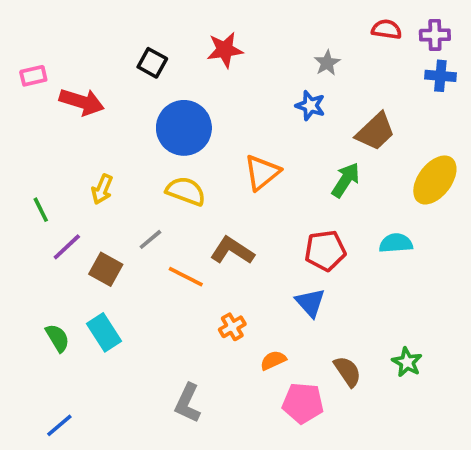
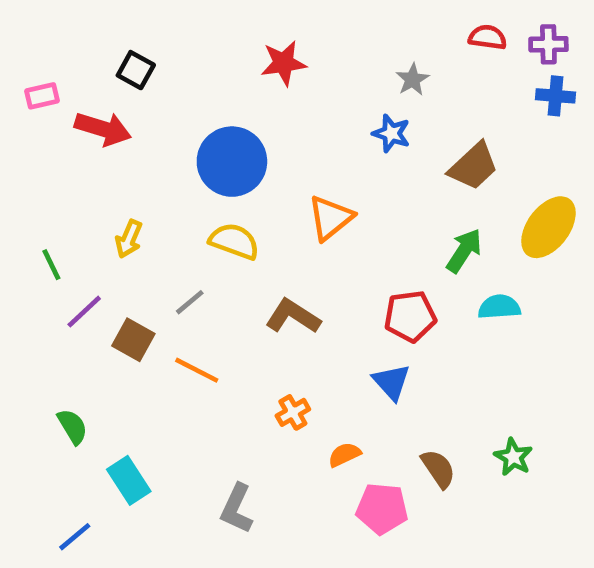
black square: (152, 63) -> (136, 70), moved
green arrow: (346, 180) -> (464, 251), moved
orange line: (186, 277) -> (197, 370), moved
cyan rectangle: (104, 332) -> (129, 480), moved

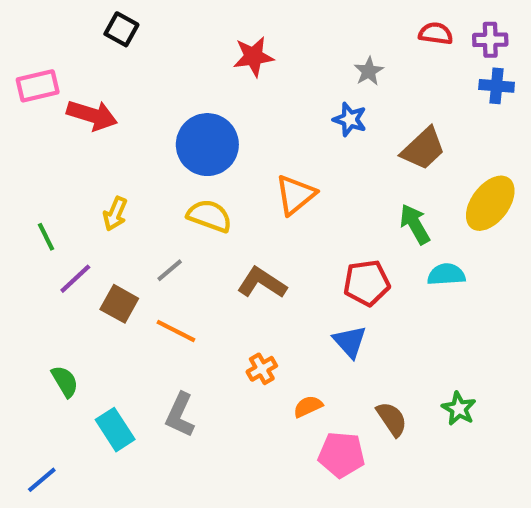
black square: (136, 70) -> (121, 29), moved
pink rectangle: (42, 96) -> (38, 86), size x1.4
green arrow: (464, 251) -> (415, 224), turned -63
gray L-shape: (237, 509) -> (180, 415), moved
blue line: (75, 537) -> (42, 480), moved

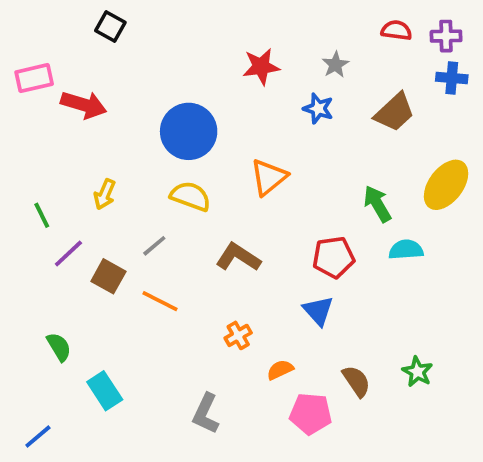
red star: (253, 57) -> (261, 67), moved
brown trapezoid: (423, 149) -> (395, 112), moved
gray L-shape: (180, 415) -> (206, 414), moved

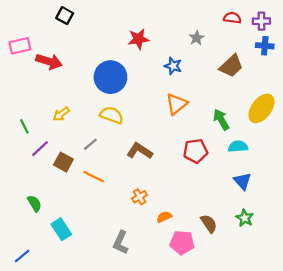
red star: (261, 67) -> (138, 39), moved
blue star: (318, 109) -> (173, 66), moved
orange triangle: (269, 177) -> (176, 104), moved
yellow arrow: (105, 194) -> (61, 114), turned 30
blue triangle: (318, 311) -> (242, 181), moved

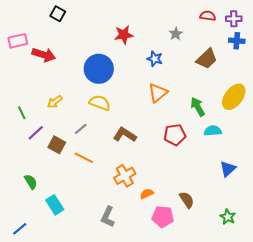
blue triangle: (242, 181) -> (228, 169), moved, turned 30
orange cross: (140, 197) -> (125, 176), size x1.5
green star: (245, 218) -> (228, 217), moved

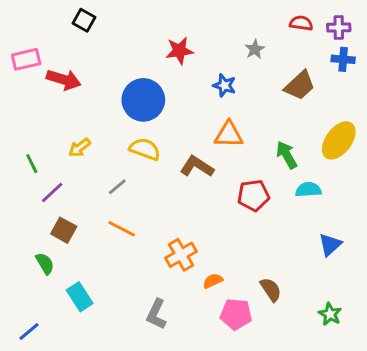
orange triangle: (158, 93) -> (229, 135), turned 40
brown L-shape: (125, 135) -> (197, 166), moved
brown square: (57, 145) -> (64, 230), moved

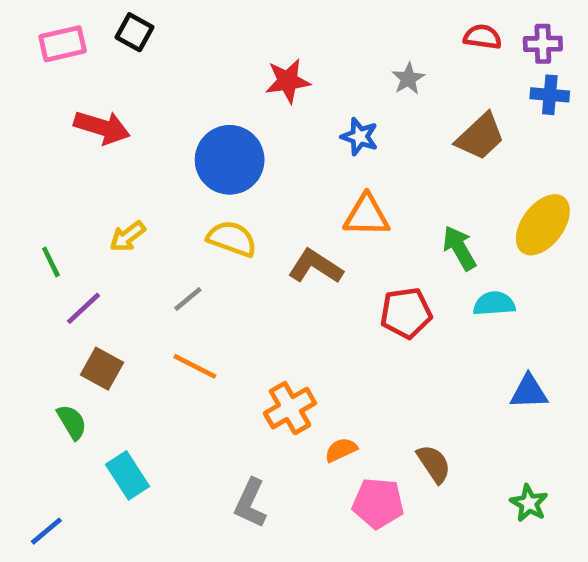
pink rectangle: (26, 59) -> (63, 44), moved
blue triangle: (330, 245) -> (529, 392), turned 40

